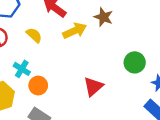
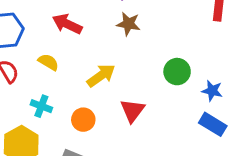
yellow arrow: (75, 31) -> (101, 76), moved
orange circle: (38, 86) -> (83, 120), moved

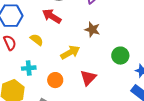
brown star: (128, 24) -> (92, 30), moved
cyan cross: (41, 106) -> (29, 68), turned -32

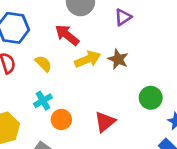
yellow arrow: (70, 52) -> (88, 59), moved
cyan cross: (29, 68) -> (43, 101), moved, turned -32

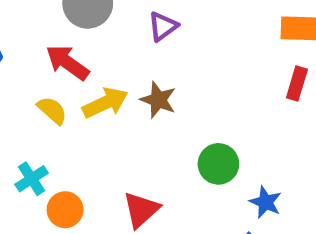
yellow semicircle: (43, 64) -> (52, 110), moved

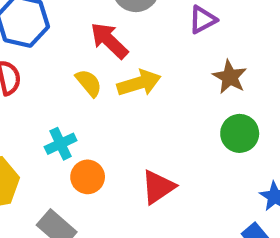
brown star: (158, 100) -> (230, 77), moved
green circle: (218, 164) -> (240, 133), moved

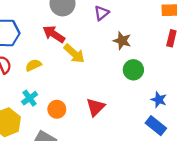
yellow semicircle: (89, 83) -> (33, 65), moved, turned -63
yellow arrow: (139, 83) -> (74, 54), turned 70
cyan cross: (61, 144) -> (30, 98), moved

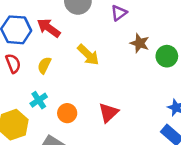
red arrow: (54, 34) -> (49, 28), moved
yellow semicircle: (33, 65) -> (44, 65), turned -42
green circle: (133, 70) -> (167, 56), moved

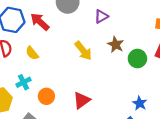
yellow arrow: (88, 55) -> (83, 51), moved
yellow semicircle: (44, 65) -> (32, 53), turned -72

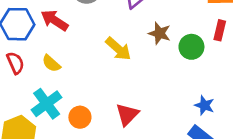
cyan cross: (24, 82) -> (47, 104), size x1.5

